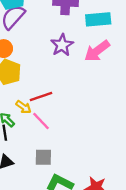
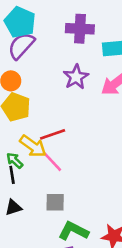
yellow arrow: (23, 107) -> (33, 146), size x1.5

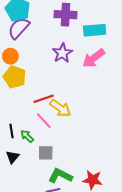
yellow arrow: (33, 146) -> (60, 108), moved
green arrow: (15, 160) -> (27, 136), moved
black triangle: (13, 207) -> (12, 157), turned -32

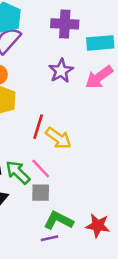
red line: (44, 99) -> (38, 127), turned -54
pink line: (44, 121) -> (41, 168), moved
green arrow: (27, 136) -> (18, 172), size x1.5

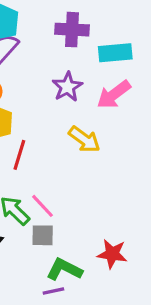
red line: (38, 127) -> (19, 155), moved
yellow arrow: (58, 138) -> (84, 139), moved
red star: (98, 226) -> (112, 254), moved

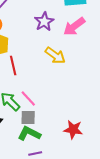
red line: (19, 155) -> (13, 66), turned -30
green L-shape: (64, 269) -> (29, 134), moved

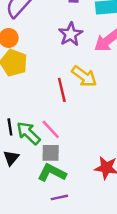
red line: (13, 66) -> (62, 90), moved

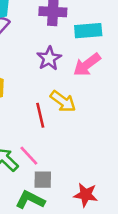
gray square: (51, 153) -> (43, 180), moved

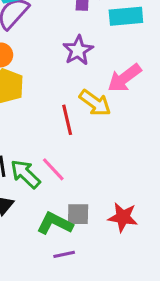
pink arrow: (87, 65) -> (124, 78), moved
gray square: (43, 180) -> (78, 214), moved

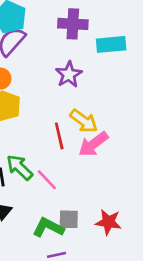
pink arrow: (124, 78) -> (93, 144), moved
green arrow: (25, 174) -> (20, 167), moved

